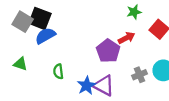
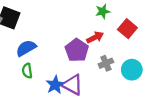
blue semicircle: (45, 36) -> (26, 48), moved
gray cross: (140, 75) -> (106, 63), moved

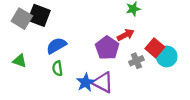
red square: (127, 29) -> (155, 48), moved
cyan circle: (132, 70) -> (167, 56), moved

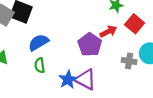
red square: (155, 48) -> (135, 24), moved
gray cross: (136, 61) -> (129, 61), moved, turned 32

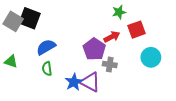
red square: (135, 24) -> (136, 30), turned 30
gray cross: (129, 61) -> (110, 65), moved

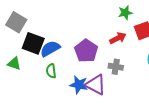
black square: (30, 18) -> (33, 43), moved
purple pentagon: (94, 49) -> (86, 51), moved
blue star: (74, 82) -> (79, 85), turned -30

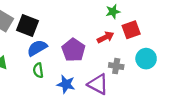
black square: (33, 43) -> (27, 25), moved
gray cross: (116, 67) -> (116, 66), moved
purple triangle: (96, 85) -> (98, 84), moved

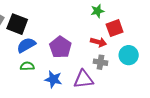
red arrow: (105, 37) -> (98, 42), moved, turned 42
green semicircle: (38, 70) -> (27, 66), turned 96
purple triangle: (98, 84) -> (83, 79), turned -35

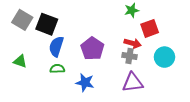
blue semicircle: (26, 45) -> (56, 46), turned -42
gray cross: (100, 62) -> (129, 56), moved
purple triangle: (83, 79) -> (133, 83), moved

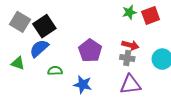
black square: (47, 24) -> (44, 26), turned 35
red square: (150, 28) -> (151, 16), moved
blue semicircle: (56, 46) -> (39, 48), moved, turned 30

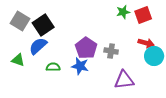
red arrow: (130, 45) -> (146, 43), moved
gray cross: (127, 58) -> (111, 51), moved
blue star: (83, 85) -> (80, 66), moved

